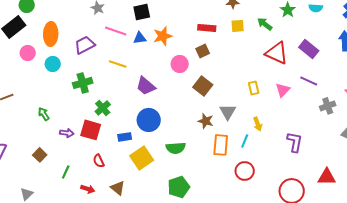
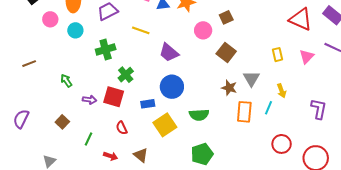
red circle: (245, 171) -> (282, 144), moved

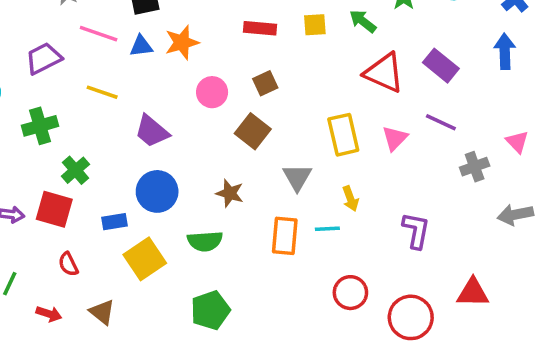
brown square: (226, 17) -> (265, 83), moved
yellow rectangle: (277, 55) -> (343, 135), size x1.6
brown star: (229, 88) -> (230, 193), moved
cyan line: (268, 108) -> (327, 229), turned 64

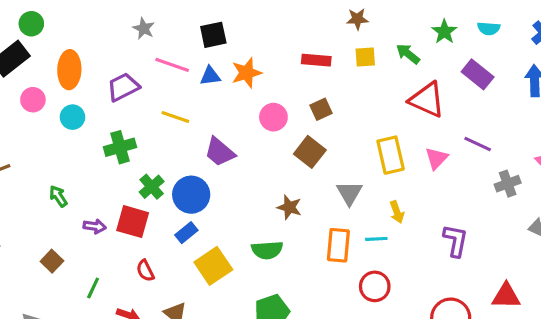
purple rectangle: (441, 66) -> (478, 74), moved
blue circle: (157, 191) -> (191, 195), moved
blue rectangle: (114, 222) -> (186, 233), turned -30
red circle: (350, 293) -> (375, 286), moved

